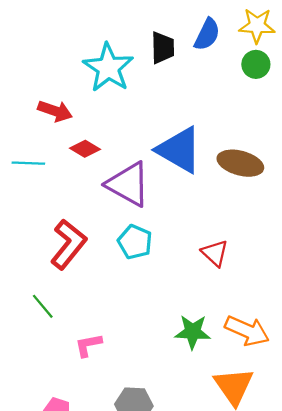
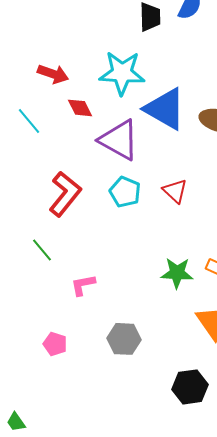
cyan star: (108, 68) -> (122, 73), moved, turned -30
red diamond: (85, 149) -> (80, 108), turned 32
cyan line: (28, 163) -> (29, 121), turned 48
red triangle: (215, 253) -> (175, 191), moved

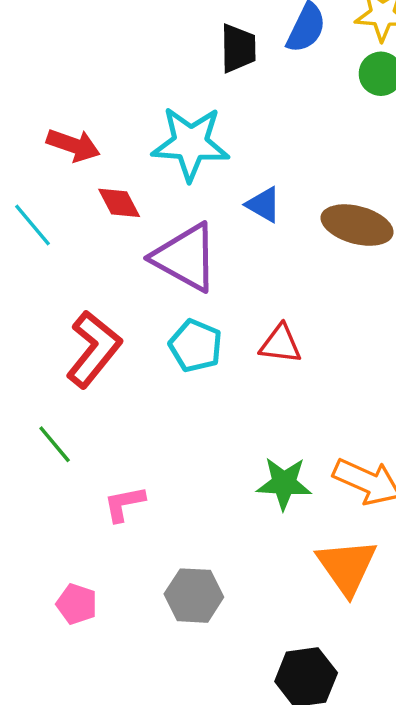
blue triangle: (165, 109) -> (264, 205), size x0.5
red triangle: (175, 191) -> (281, 344), turned -36

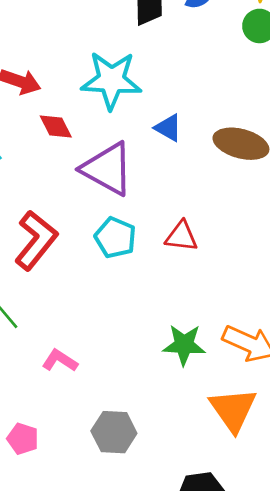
pink L-shape: (124, 504) -> (60, 361), turned 44

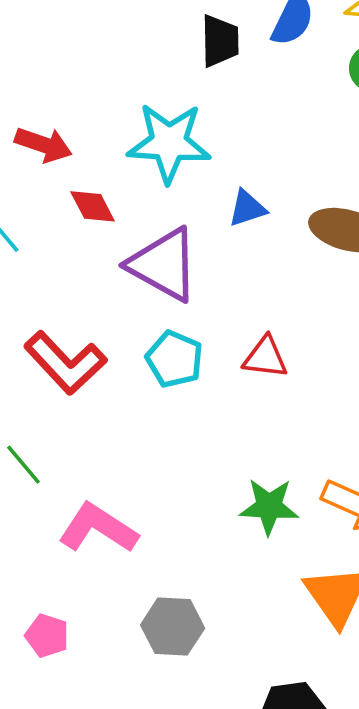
blue triangle: (168, 128) -> (247, 208), turned -48
red L-shape: (36, 240) -> (65, 363), turned 98
pink L-shape: (60, 361) -> (98, 528), size x1.6

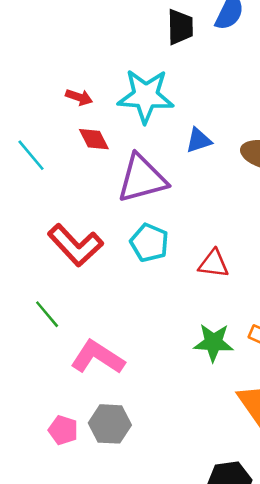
red arrow: (43, 145) -> (79, 97), moved, size x0.7
purple triangle: (164, 265) -> (142, 179), turned -44
red triangle: (265, 357) -> (213, 264), moved
gray hexagon: (173, 627) -> (110, 424), moved

